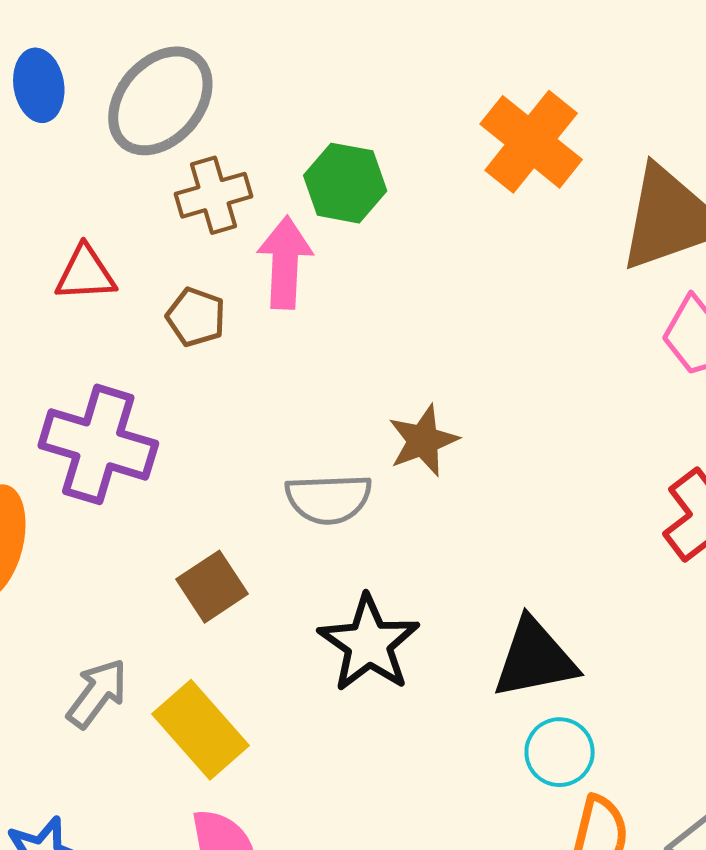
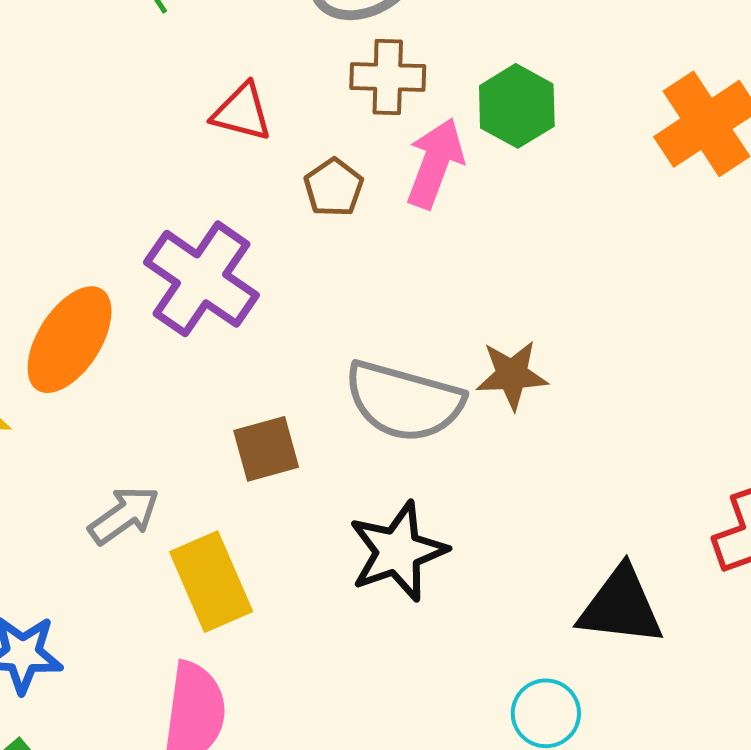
gray semicircle: (329, 499) -> (404, 401), size x1.4
black triangle: (535, 659) -> (621, 606), moved

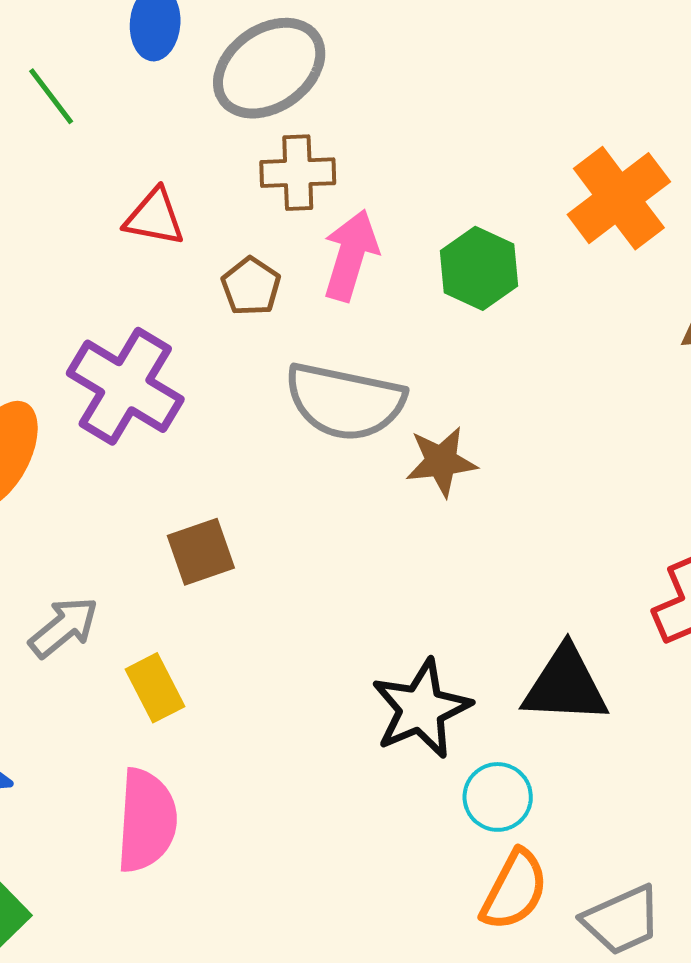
green hexagon: (517, 106) -> (479, 268), moved
gray semicircle: (404, 401) -> (345, 401), moved
black star: (398, 551) -> (421, 709), moved
yellow rectangle: (211, 582) -> (155, 688), size x0.7

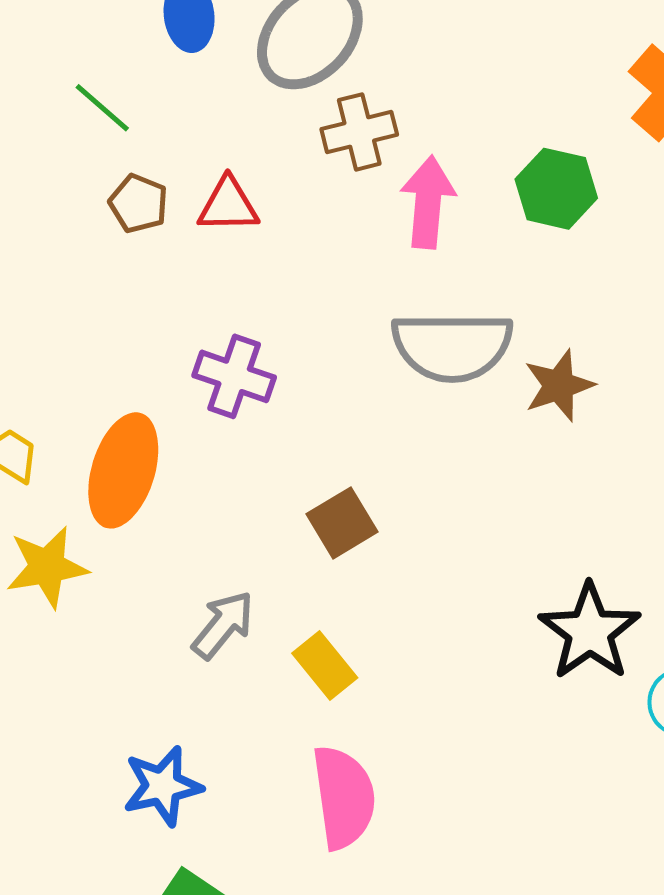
brown pentagon: (251, 286) -> (138, 203), moved
purple cross: (125, 386) -> (234, 376), size x0.7

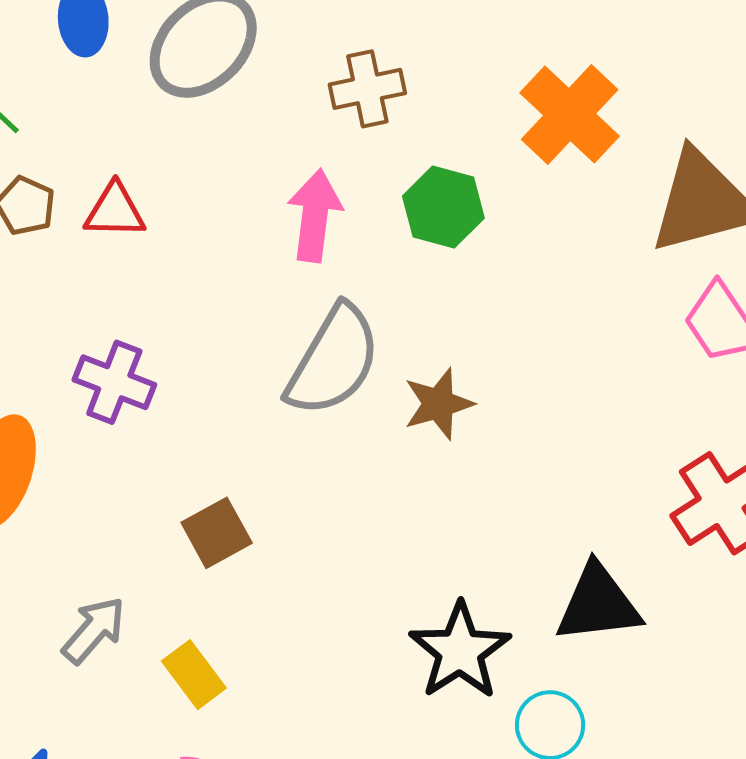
brown cross: (359, 132) -> (367, 89), moved
gray semicircle: (452, 346) -> (333, 361), turned -62

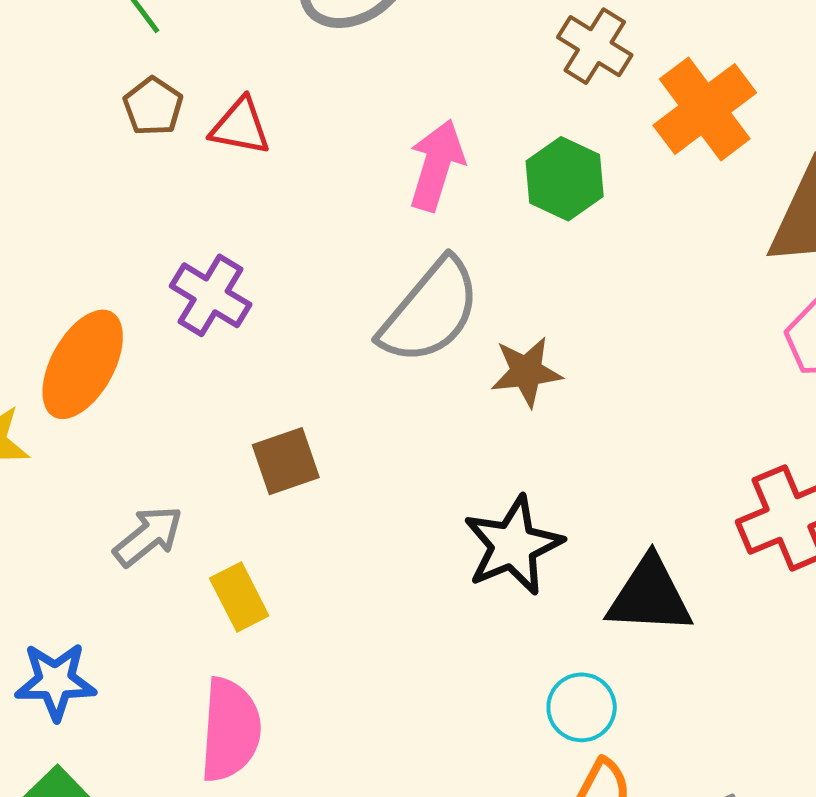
brown cross: (367, 89) -> (595, 46), moved, turned 34
black star: (460, 651) -> (513, 545), moved

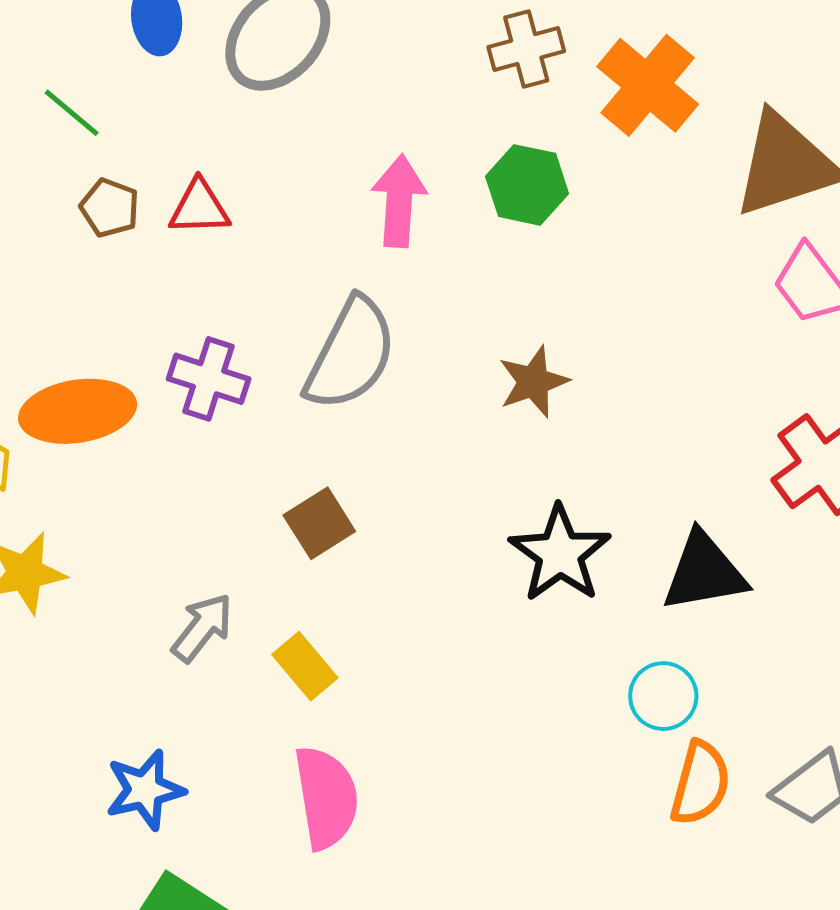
brown cross: (595, 46) -> (526, 49), turned -34
gray semicircle: (430, 311) -> (351, 354), moved
orange ellipse: (83, 364) -> (78, 411), moved, turned 65

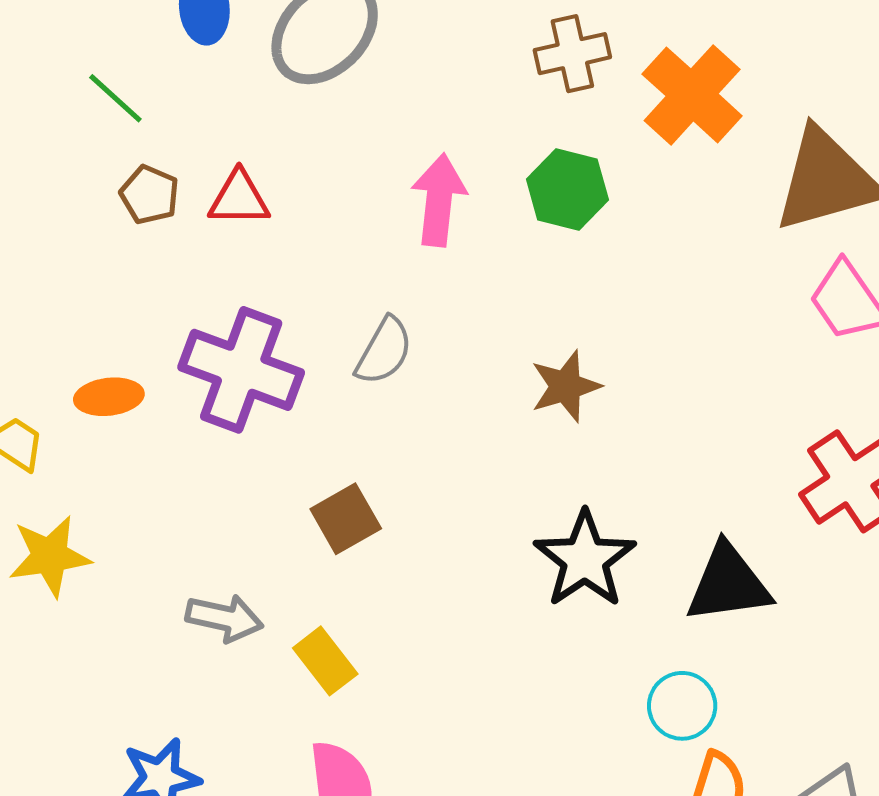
gray semicircle: (351, 354) -> (384, 351), size x0.6
purple cross: (209, 379) -> (241, 370), size x1.5
orange ellipse: (78, 411) -> (109, 397), size x0.6
gray arrow: (202, 628) -> (224, 618), turned 62

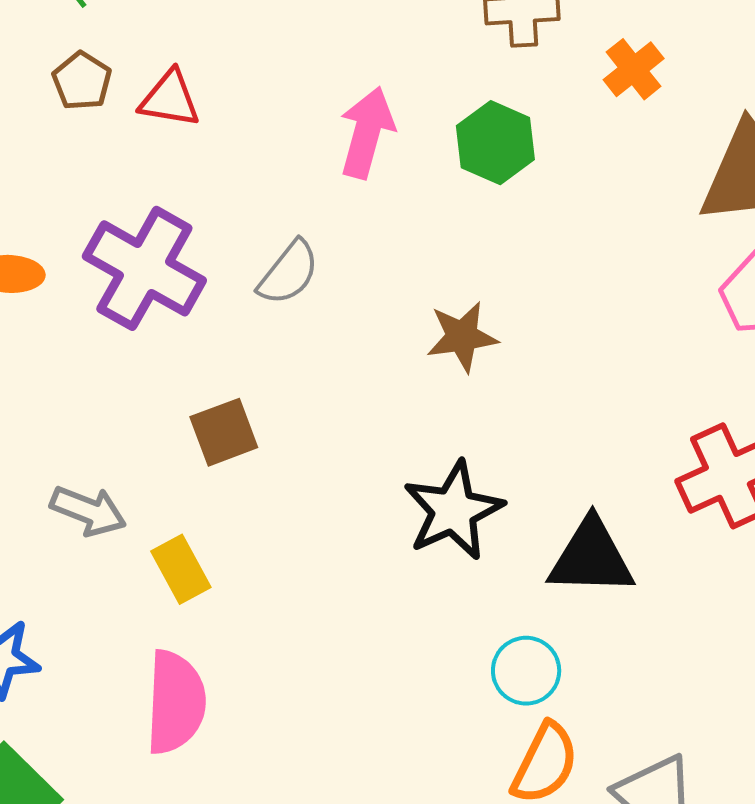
orange cross: (692, 95) -> (634, 69), size x0.6

